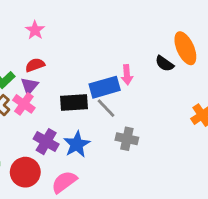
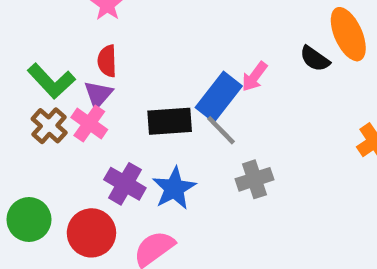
red semicircle: (35, 65) -> (107, 61), turned -72
pink arrow: (127, 75) -> (254, 77), turned 42
blue rectangle: (105, 87) -> (219, 97), turned -36
gray cross: (127, 139) -> (254, 179), turned -30

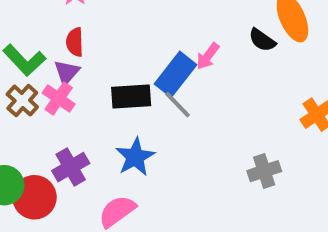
gray cross: (254, 179) -> (264, 171), moved
purple cross: (125, 184) -> (71, 167), moved, turned 30
red circle: (91, 233) -> (34, 197), moved

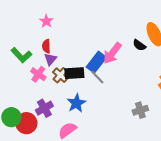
pink arrow: (208, 56) -> (112, 53), size x1.6
purple triangle: (67, 72) -> (50, 59), moved
brown cross: (22, 101) -> (60, 75), moved

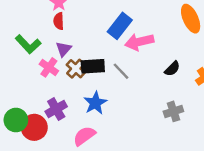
black semicircle: (139, 45) -> (172, 69), moved, turned -80
red semicircle: (46, 46) -> (59, 21), moved
pink arrow: (112, 53) -> (139, 42), turned 40
blue rectangle: (96, 62) -> (120, 26), moved

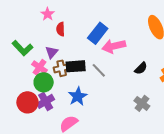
red semicircle: (59, 21) -> (61, 29), moved
brown cross: (76, 69) -> (62, 68), turned 35
gray cross: (173, 111) -> (142, 103), turned -35
green circle: (16, 120) -> (44, 82), moved
red circle: (34, 127) -> (27, 102), moved

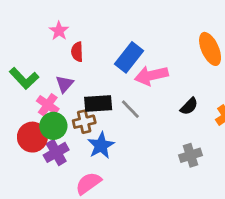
brown cross: (62, 68) -> (84, 122), moved
red circle: (27, 102) -> (32, 137), moved
gray cross: (142, 103) -> (190, 155), turned 35

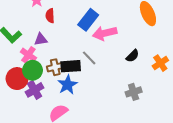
purple triangle: (65, 84) -> (41, 39), turned 40
black rectangle: (98, 104) -> (71, 66), moved

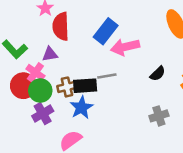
red semicircle: (50, 16) -> (61, 26), size x1.6
gray line: (89, 58) -> (107, 76), turned -56
red circle: (17, 79) -> (23, 86), moved

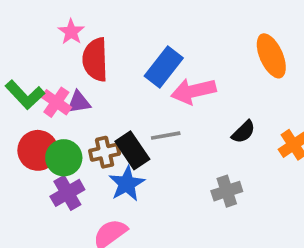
pink cross: (35, 72) -> (56, 102), moved
black rectangle: (85, 86) -> (132, 150), turned 60
gray cross: (159, 116) -> (227, 191), moved

